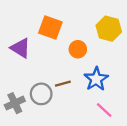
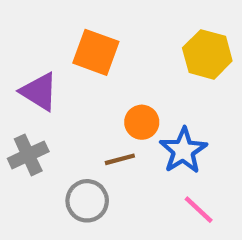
orange circle: (78, 49) -> (142, 122), moved
gray circle: (41, 94) -> (87, 201), moved
gray cross: (15, 103) -> (28, 155), moved

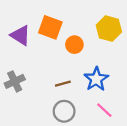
purple triangle: (39, 92) -> (20, 35), moved
orange circle: (142, 122) -> (74, 45), moved
gray circle: (87, 201) -> (64, 111), moved

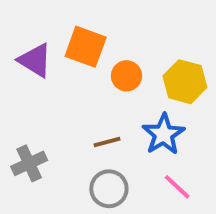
yellow hexagon: (109, 29) -> (185, 82), moved
gray cross: (15, 81) -> (29, 163), moved

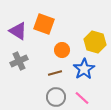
orange circle: (126, 76) -> (62, 50), moved
gray cross: (29, 163) -> (19, 61), moved
pink line: (177, 187) -> (82, 98), moved

